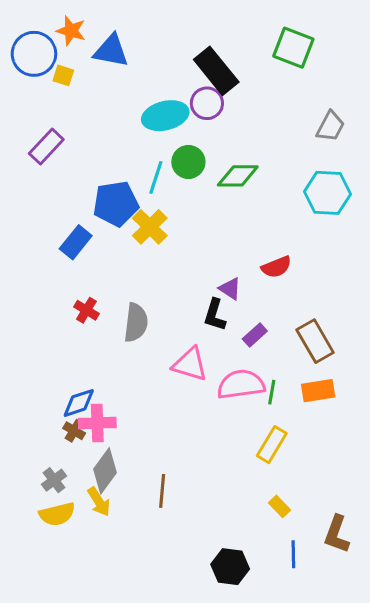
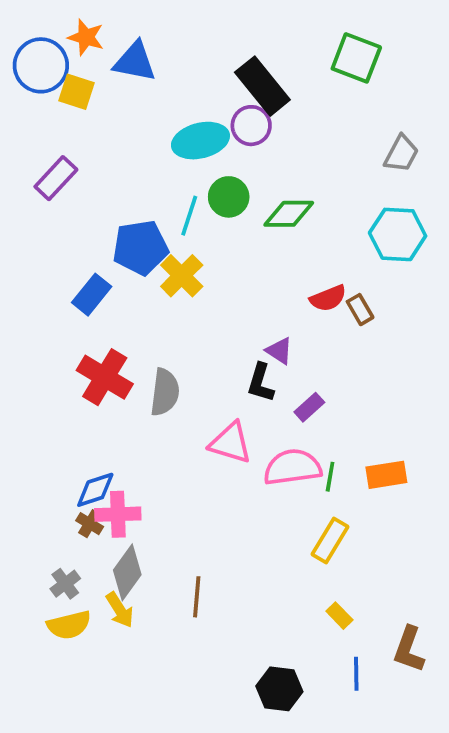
yellow square: (63, 75) -> (77, 92), size x1.4
red semicircle: (276, 267) -> (328, 298), moved
red cross: (86, 310) -> (105, 377), size x1.8
brown rectangle: (315, 341) -> (360, 310), moved, size x0.6

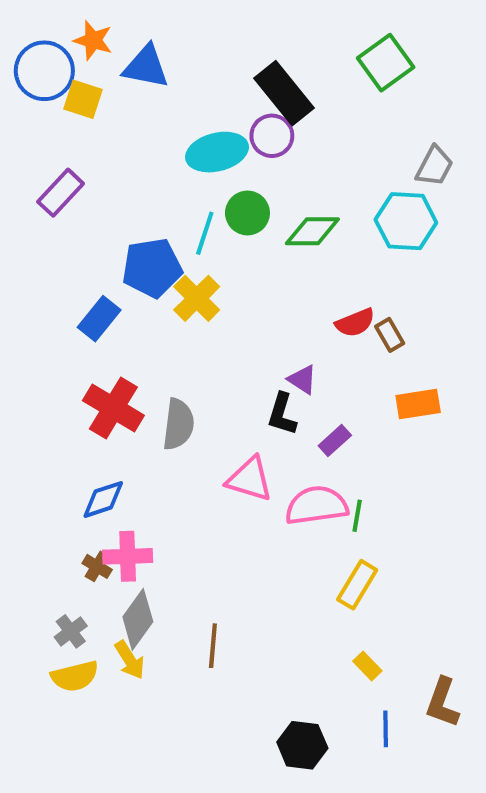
green square: (356, 58) -> (386, 63), turned 33
cyan hexagon: (398, 234) -> (406, 221), moved
orange rectangle: (386, 475) -> (418, 404), moved
blue diamond: (95, 490) -> (103, 499), moved

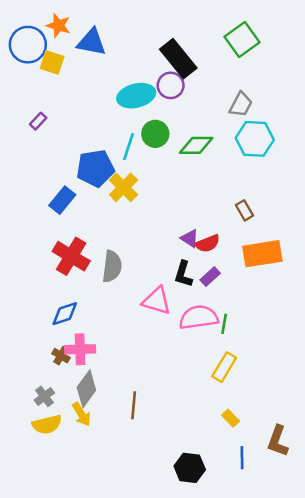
gray trapezoid: (434, 166) -> (241, 105), moved
purple rectangle: (61, 193) -> (38, 121), size x0.6
red semicircle: (355, 323) -> (208, 243), moved
orange rectangle: (418, 404) -> (262, 254), size x1.4
black L-shape: (282, 414) -> (183, 274), moved

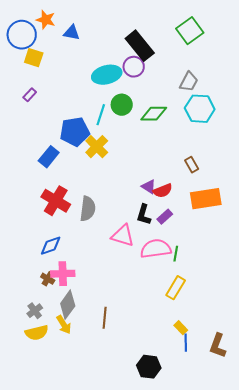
blue triangle: (92, 42) -> (72, 33), size x0.7
yellow square: (52, 62) -> (34, 58), moved
blue line: (242, 458) -> (186, 343), moved

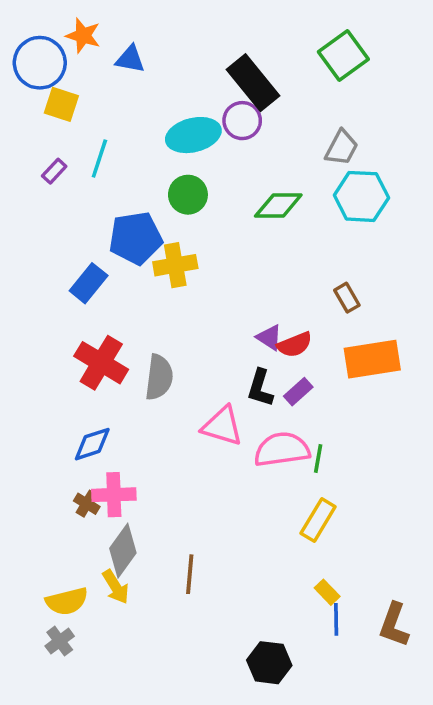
green circle: (122, 105) -> (188, 195), moved
cyan line: (101, 115) -> (99, 159), moved
yellow cross: (97, 147) -> (175, 265), turned 35
gray cross: (35, 311) -> (60, 641), moved

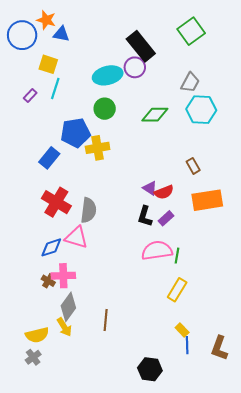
blue triangle: (130, 59) -> (61, 34), moved
yellow square: (61, 104) -> (48, 64), moved
pink triangle: (222, 426) -> (76, 237), moved

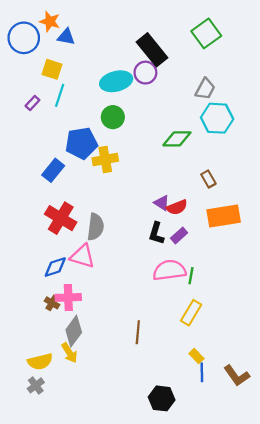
green diamond: (155, 115) -> (177, 139), moved
brown line: (106, 320) -> (138, 332), moved
brown L-shape: (219, 348) -> (237, 376), turned -55

